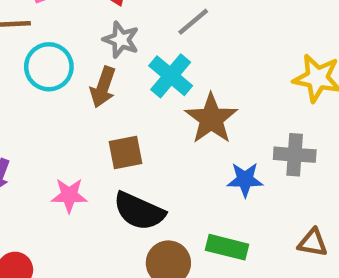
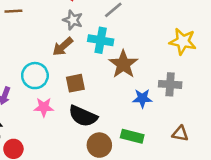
cyan circle: (49, 67) -> (35, 76), moved
cyan cross: (171, 76) -> (101, 40), turned -30
brown arrow: (103, 87) -> (63, 47), turned 30

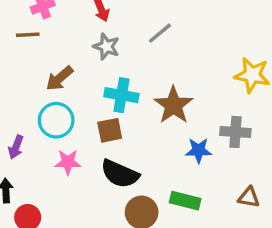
cyan cross: (101, 40) -> (121, 95), moved
brown arrow: (63, 47) -> (59, 78), moved

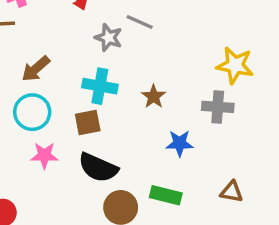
gray line: (160, 33) -> (140, 22), turned 64
gray star: (106, 46) -> (108, 38), moved
brown star: (173, 105) -> (154, 97), size x0.6
gray cross: (235, 132) -> (218, 107), moved

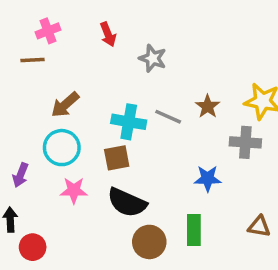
gray line: (140, 22) -> (168, 117), moved
gray star: (108, 38) -> (153, 58), moved
brown star: (154, 97) -> (208, 106), moved
green rectangle: (166, 195) -> (194, 230), turned 76

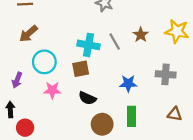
brown arrow: (65, 105) -> (28, 34), moved
gray line: (168, 117) -> (115, 42), turned 36
gray cross: (245, 142) -> (166, 74), moved
blue star: (208, 178) -> (128, 83), moved
black semicircle: (127, 202) -> (87, 98), size x0.7

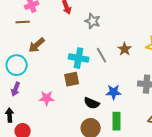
brown arrow: (28, 34) -> (37, 45), moved
cyan circle: (44, 62) -> (17, 65), moved
black semicircle: (87, 98) -> (92, 103), moved

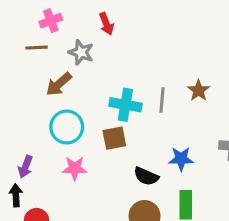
gray star: (93, 21) -> (81, 52), moved
gray line: (102, 55) -> (162, 100), turned 35
cyan circle: (17, 65) -> (67, 127), moved
purple arrow: (16, 89) -> (25, 167), moved

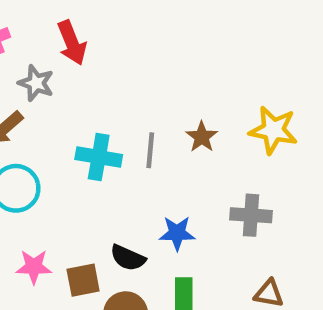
red arrow: (106, 24) -> (72, 43), size x1.4
brown square: (114, 138) -> (83, 280), moved
pink star: (75, 168) -> (34, 267), moved

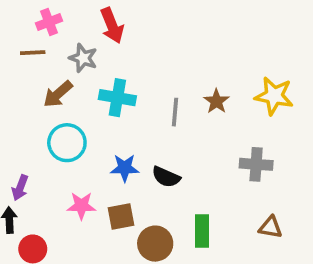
cyan cross: (99, 157) -> (117, 98), moved
blue star: (177, 233) -> (125, 168), moved
black semicircle: (128, 258) -> (166, 177), moved

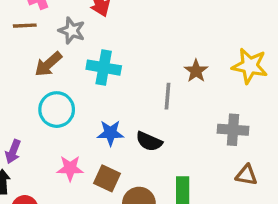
gray line: (175, 112) -> (167, 96), moved
brown square: (121, 217) -> (107, 178), turned 36
brown triangle: (270, 227) -> (246, 175), moved

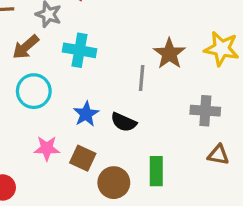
brown star: (196, 71) -> (169, 54), size x1.4
blue star: (110, 133) -> (86, 114), turned -30

